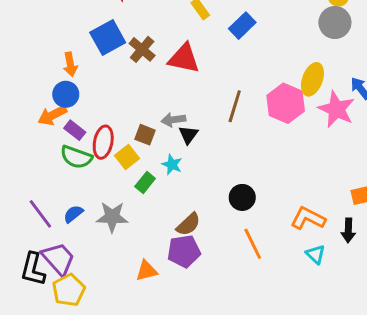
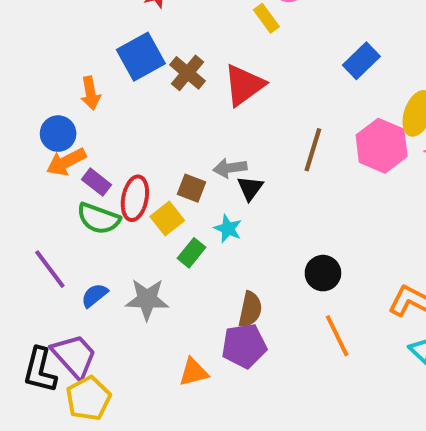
blue rectangle: (242, 26) -> (361, 61), moved
red triangle: (184, 58) -> (244, 85), turned -48
blue circle: (66, 94) -> (58, 134), moved
purple line: (40, 214) -> (50, 269), moved
brown semicircle: (188, 224) -> (250, 309), turned -35

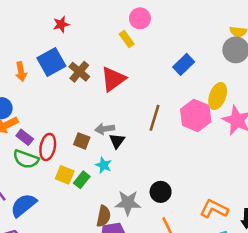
orange arrow: (90, 93) -> (21, 72), moved
yellow square: (167, 218) -> (65, 175), moved, turned -30
blue semicircle: (94, 295) -> (23, 205), size x1.6
gray star: (147, 299) -> (128, 203), moved
brown semicircle: (250, 309) -> (104, 216), moved

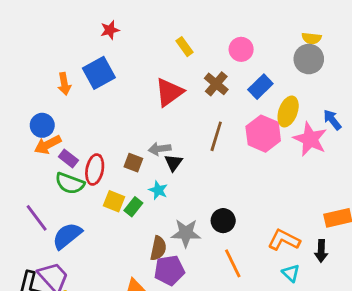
pink circle: (140, 18) -> (241, 49), moved
blue rectangle: (184, 64) -> (260, 87), moved
brown cross: (79, 72) -> (216, 84), moved

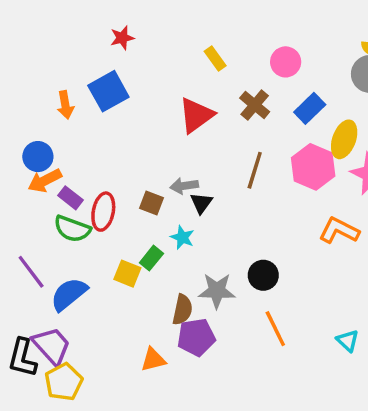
yellow square: (114, 201) -> (127, 274), moved
orange L-shape: (284, 240) -> (339, 231), moved

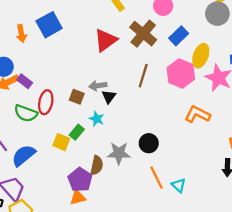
brown cross: (255, 105) -> (143, 34), size x1.4
purple rectangle: (71, 198) -> (25, 81), moved
purple pentagon: (196, 337) -> (80, 180), moved, turned -30
cyan triangle: (348, 341) -> (179, 185), moved

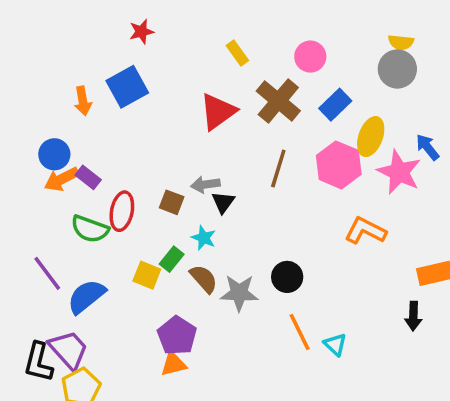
brown semicircle: (97, 165) -> (204, 279), moved, turned -54

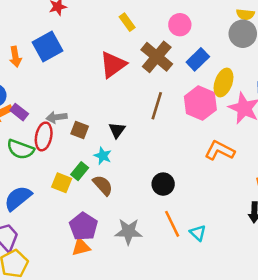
gray arrow: (205, 185) -> (56, 117), moved
gray star: (239, 293) -> (128, 232), moved

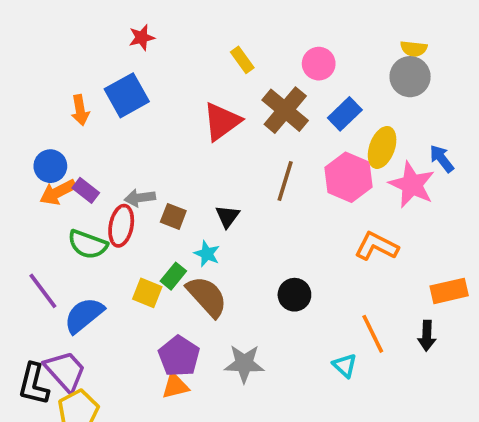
brown semicircle: (103, 185) -> (207, 297), size x1.4
orange line: (172, 224) -> (373, 334), moved

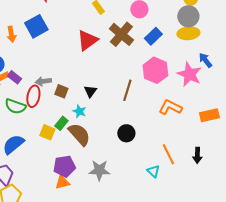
yellow ellipse: (382, 147) -> (188, 33), moved, turned 65
brown line: (285, 181) -> (127, 90), moved
orange rectangle: (449, 291) -> (209, 115), moved
purple pentagon: (179, 356) -> (64, 166), turned 30

